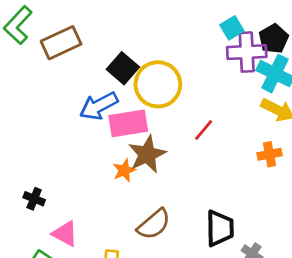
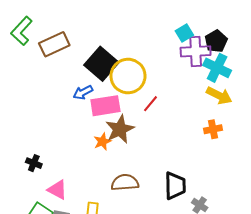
black square: (123, 68) -> (101, 64), size x1.4
blue arrow: (99, 106) -> (83, 92), size x0.7
red line: (204, 130) -> (151, 104), moved
brown semicircle: (154, 224) -> (125, 183), turned -144

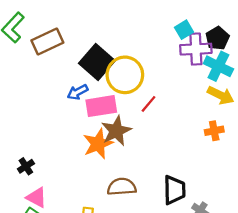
orange star: (102, 142) -> (98, 144), size x1.6
black cross: (34, 163) -> (26, 166), turned 35
pink triangle: (57, 190) -> (37, 198), moved

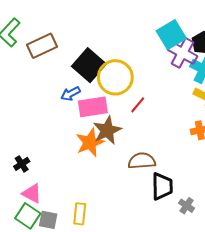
cyan square: (184, 30) -> (171, 35), size x1.6
purple cross: (196, 49) -> (183, 53), turned 32
brown semicircle: (122, 187) -> (142, 161), moved

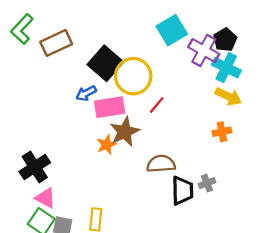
cyan square: (171, 35) -> (172, 30), moved
orange star: (90, 143) -> (106, 145), size x0.7
black cross: (22, 164) -> (35, 167), size x1.8
gray cross: (187, 206) -> (207, 183), moved, turned 35

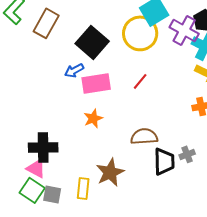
brown rectangle: (56, 43) -> (46, 23), turned -36
yellow circle: (133, 76) -> (140, 33), moved
brown star: (125, 132) -> (110, 172), moved
black cross: (35, 167) -> (43, 147), moved, turned 32

